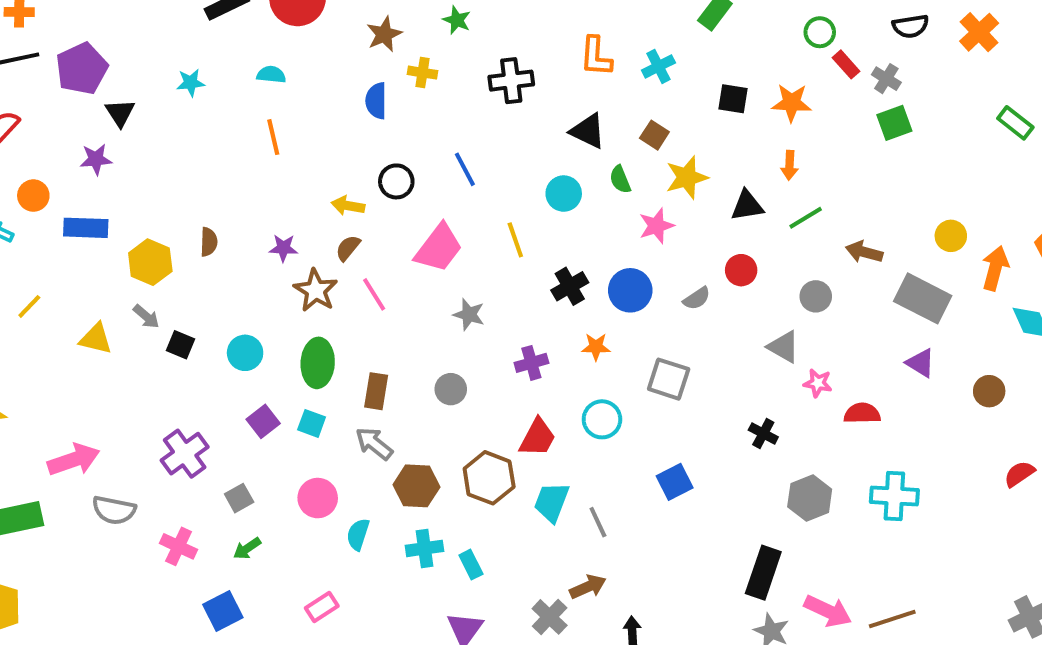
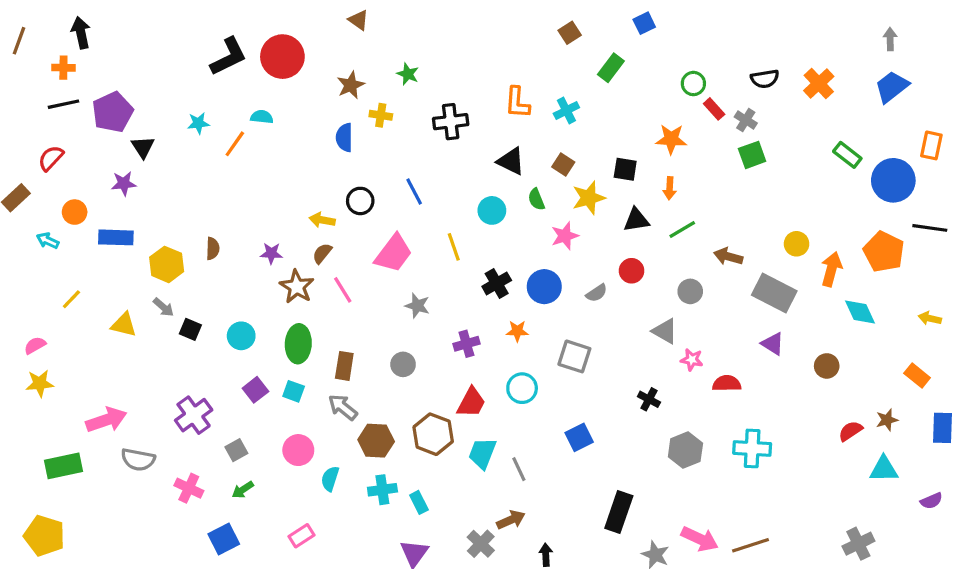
black square: (733, 99) -> (625, 169), moved
orange line: (273, 137) -> (235, 144), moved, turned 48
black rectangle: (763, 573) -> (619, 512), moved

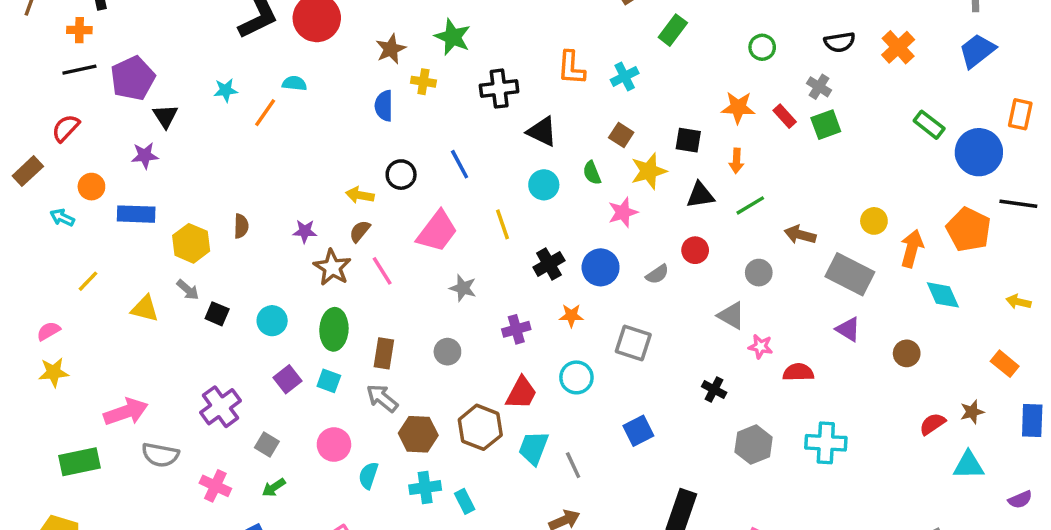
green star: (408, 74) -> (453, 37), size x1.5
red rectangle: (714, 109) -> (785, 116), moved
black triangle: (511, 161) -> (542, 132), moved
gray square: (236, 450) -> (267, 445), turned -30

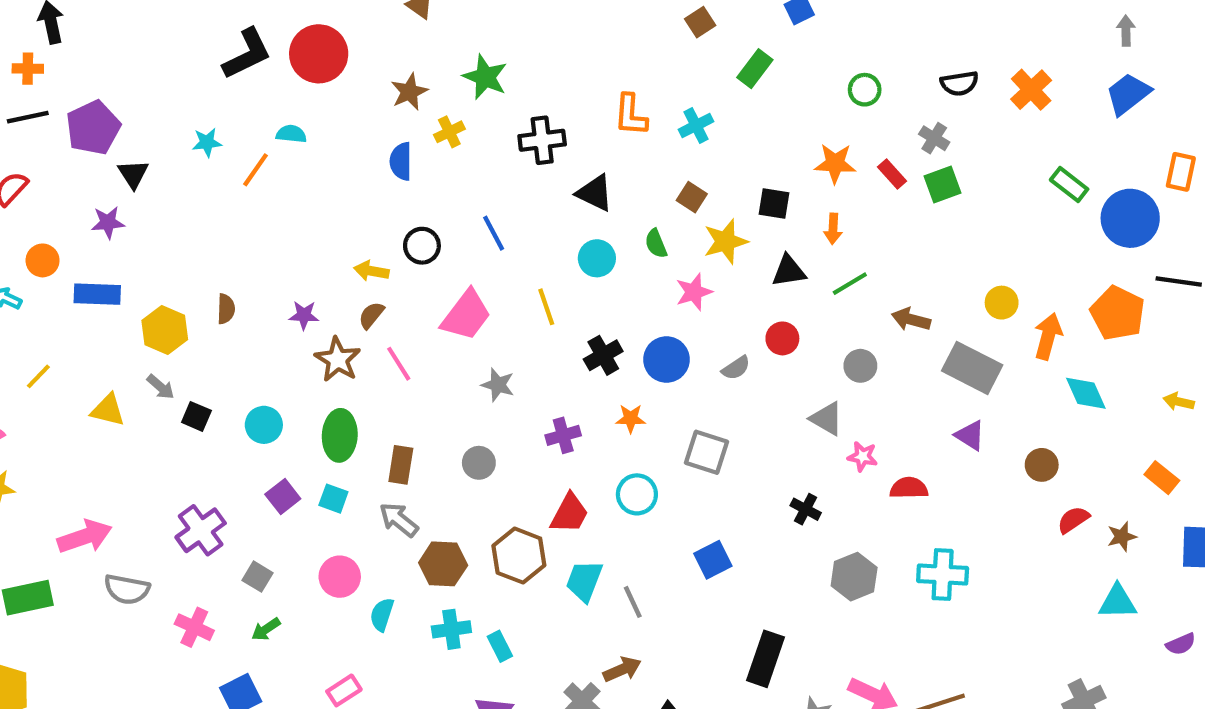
yellow cross: (423, 82) -> (449, 132), turned -35
red semicircle: (932, 424) -> (1073, 520), moved

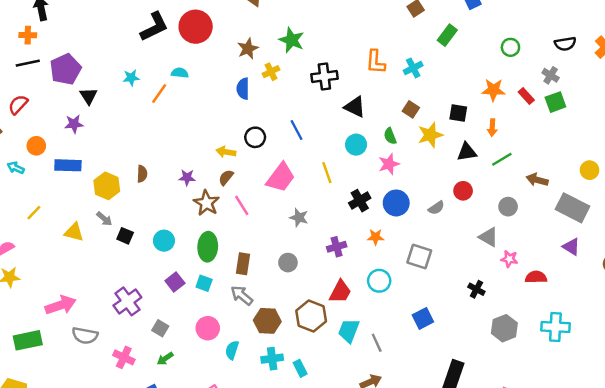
pink star: (694, 292) -> (389, 164), moved

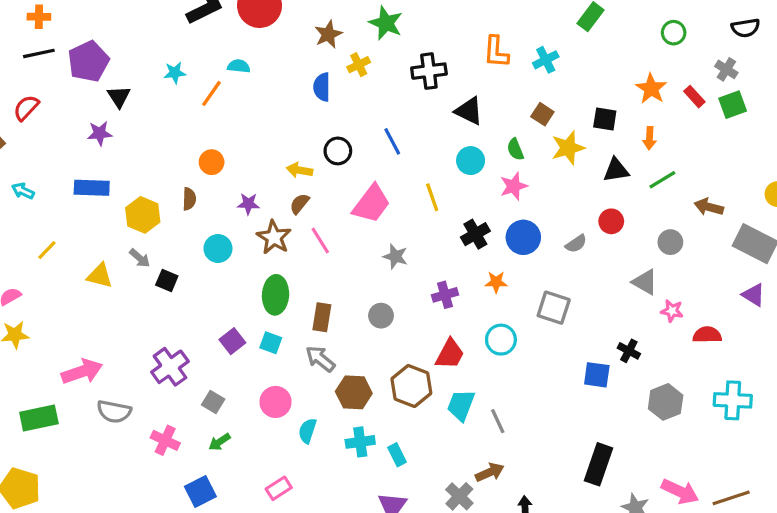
orange star: (493, 90) -> (651, 89), turned 30
orange circle: (36, 146) -> (212, 162), moved
cyan circle: (164, 241) -> (218, 248), moved
blue square: (423, 318) -> (597, 375), moved, turned 35

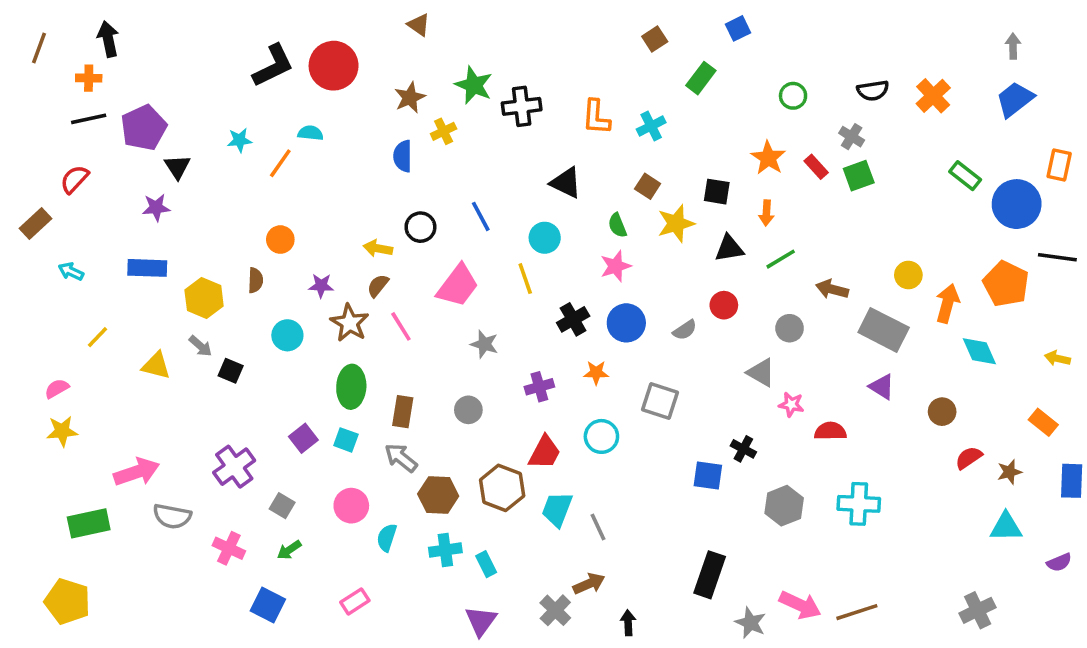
black cross: (429, 71) -> (522, 106), moved
cyan circle: (471, 161) -> (545, 238), moved
blue square: (200, 491) -> (268, 605), turned -36

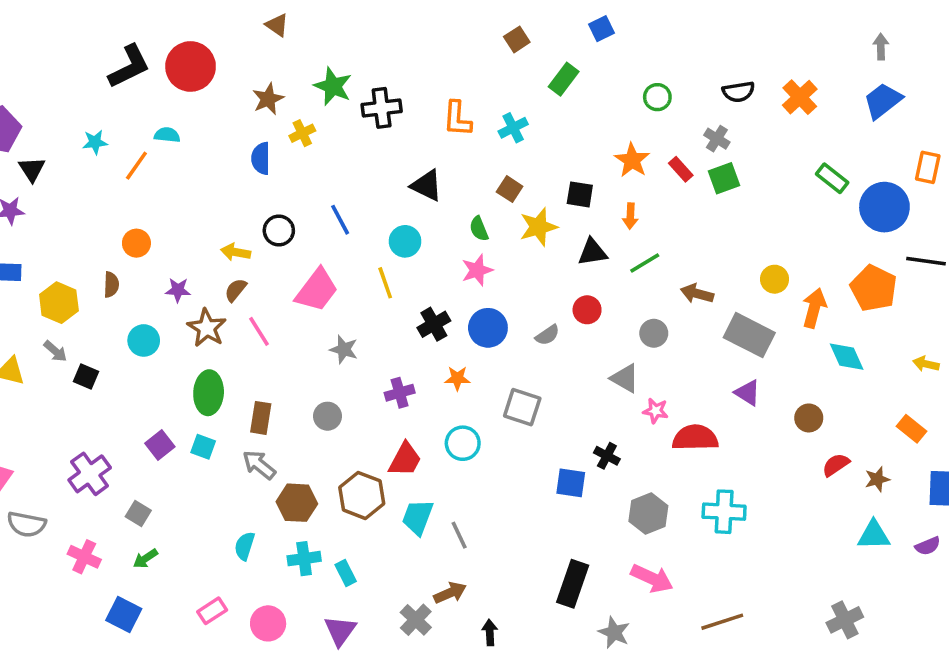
red semicircle: (830, 431) -> (695, 438), size x1.4
pink circle: (351, 506) -> (268, 623), moved
purple semicircle: (1059, 562) -> (928, 546), moved
pink arrow: (800, 605) -> (652, 578), moved

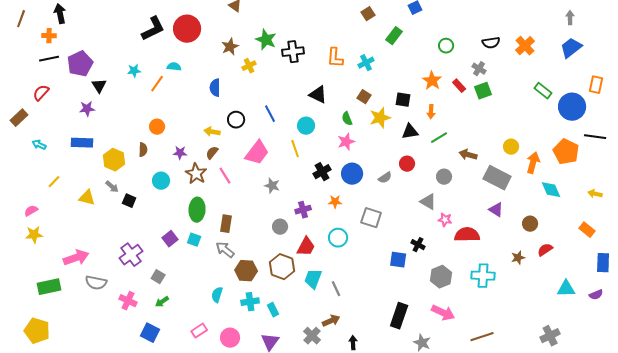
blue semicircle: (261, 158) -> (215, 88), moved
gray circle: (328, 416) -> (280, 227), moved
brown star: (877, 479) -> (518, 258), moved

